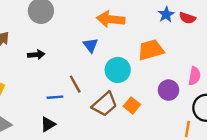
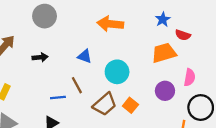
red semicircle: (187, 18) -> (183, 35), moved
blue triangle: (91, 45) -> (85, 56), moved, turned -32
orange trapezoid: (151, 50) -> (164, 53), moved

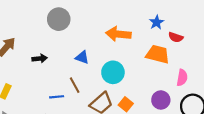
gray circle: (45, 16) -> (59, 19), moved
orange arrow: (110, 24) -> (118, 34), moved
orange trapezoid: (164, 53) -> (158, 54), turned 30
purple circle: (165, 91) -> (161, 100), moved

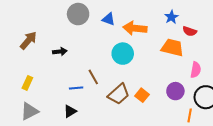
blue triangle: (82, 57) -> (108, 19), moved
cyan circle: (113, 72) -> (123, 54), moved

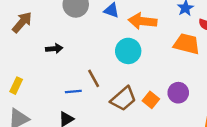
brown arrow: (28, 40) -> (22, 22), moved
purple circle: (175, 91) -> (178, 93), moved

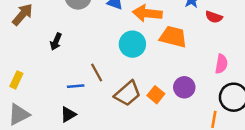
orange trapezoid: (187, 44) -> (173, 37), moved
black arrow: (54, 49) -> (56, 42), turned 119

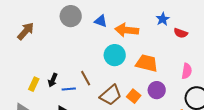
orange trapezoid: (173, 37) -> (147, 63), moved
black arrow: (56, 42) -> (53, 80), moved
yellow rectangle: (16, 80) -> (34, 84), moved

